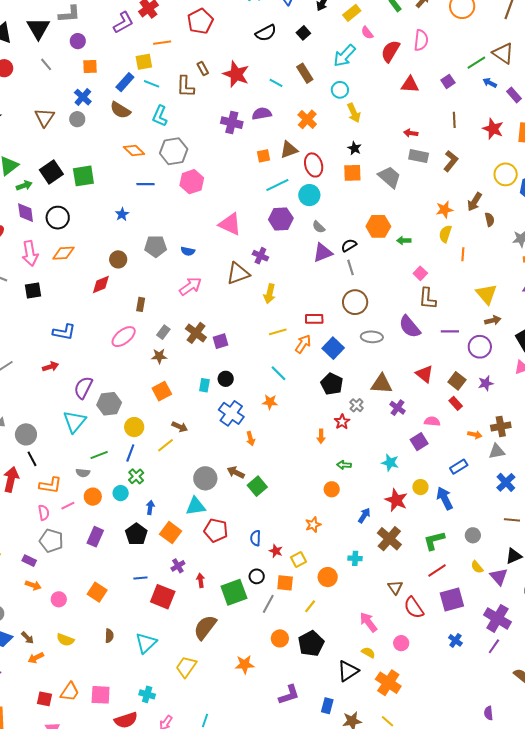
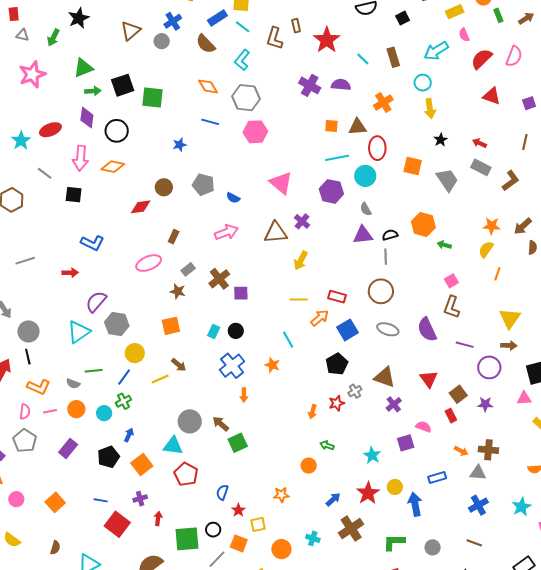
black star: (354, 148) -> (441, 140), moved

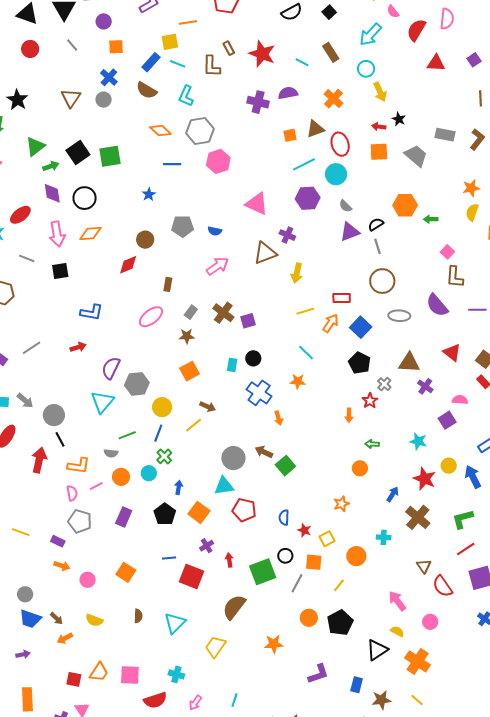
red arrow: (479, 143) -> (379, 126), moved

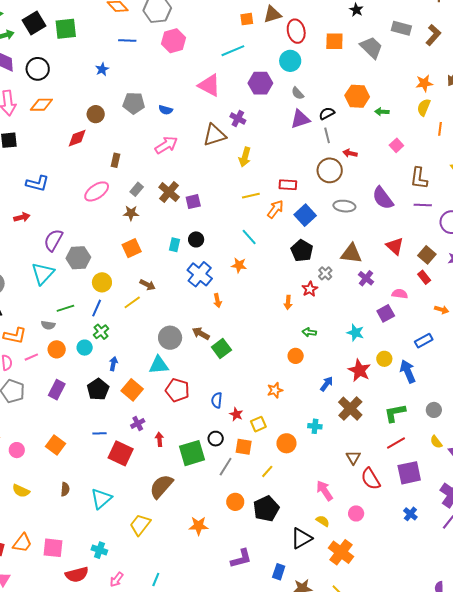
red arrow: (379, 126) -> (350, 153), moved
cyan line: (304, 164) -> (233, 51), moved
brown L-shape: (455, 277) -> (419, 178), moved

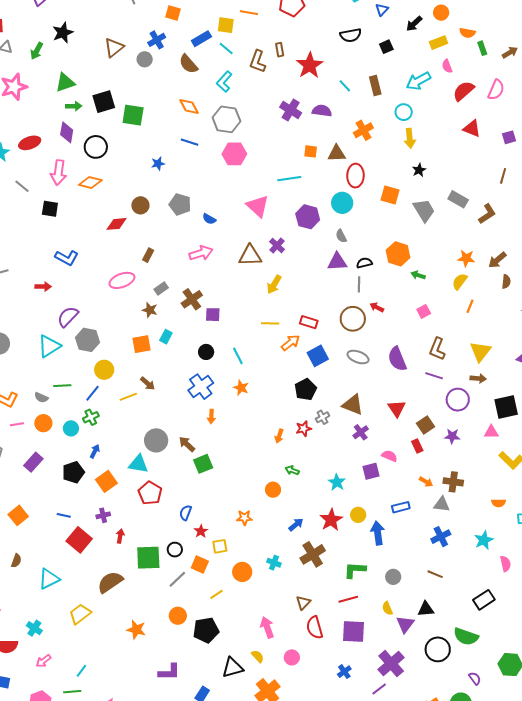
cyan line: (249, 237) -> (238, 356), moved
cyan rectangle: (174, 245) -> (166, 337), moved

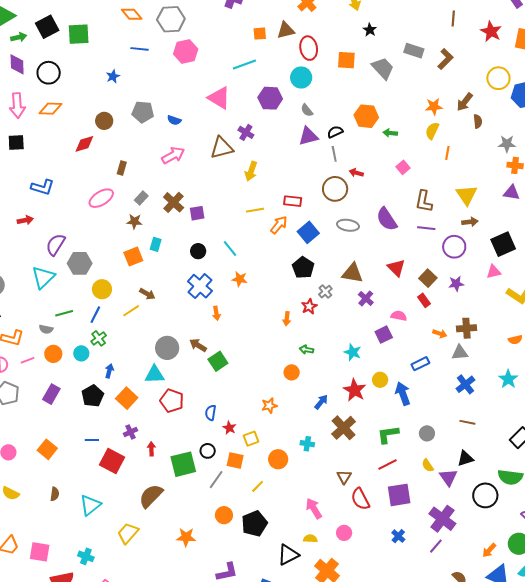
yellow semicircle: (258, 656) -> (310, 539), turned -32

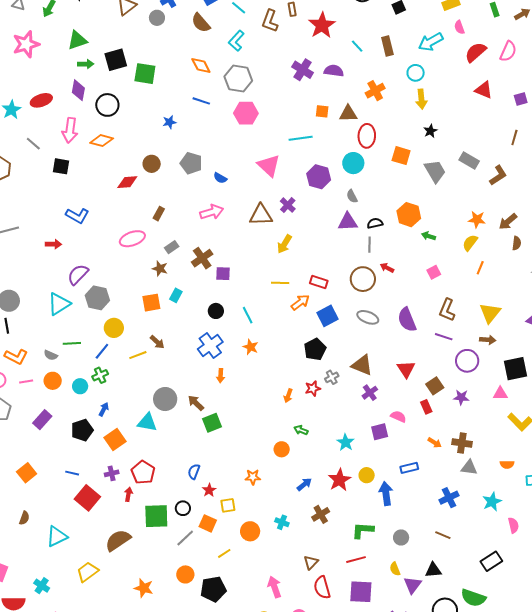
gray triangle: (460, 353) -> (469, 467), moved
red pentagon: (172, 401) -> (143, 472), moved
brown cross: (344, 428) -> (321, 514), size x0.7

